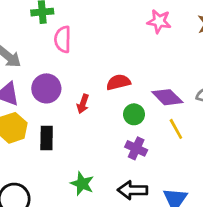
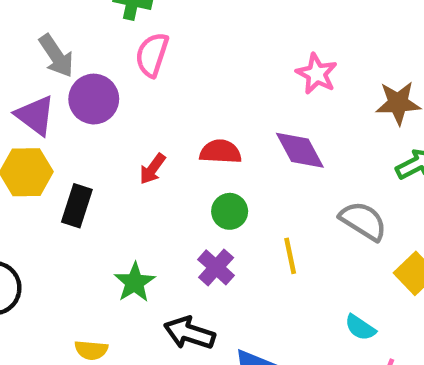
purple circle: (46, 88) -> (94, 99), moved
purple diamond: (167, 97) -> (300, 150), moved
green star: (82, 184) -> (135, 282), moved

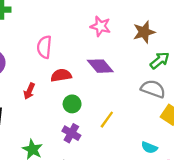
pink semicircle: (152, 55) -> (44, 47), moved
gray semicircle: (363, 221) -> (153, 89), moved
yellow line: (290, 256) -> (107, 120), turned 60

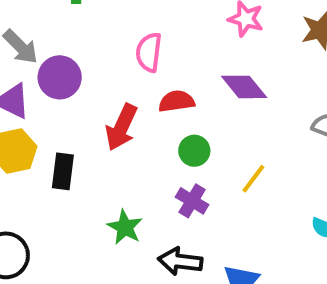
red arrow: (29, 91) -> (121, 127), size x1.6

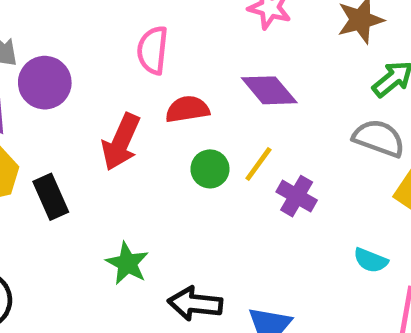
black rectangle: (63, 171) -> (51, 197), turned -30
yellow line: (253, 179) -> (258, 164), moved
purple cross: (192, 201) -> (297, 196), moved

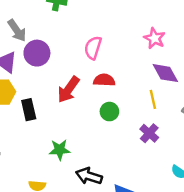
purple diamond: (269, 90) -> (165, 73), moved
yellow line: (258, 164) -> (153, 99), moved, turned -60
green star: (127, 263) -> (60, 150), turned 30

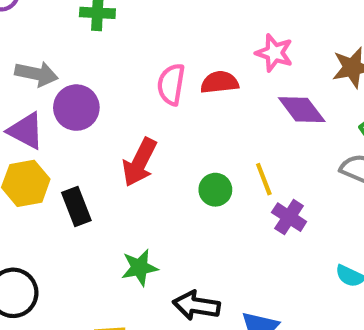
gray arrow: (17, 31) -> (36, 74), turned -35
red semicircle: (104, 80) -> (220, 82), moved
yellow line: (153, 99) -> (264, 179), moved

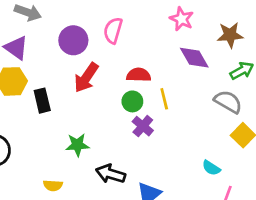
red semicircle: (220, 82) -> (139, 75), moved
purple circle: (76, 108) -> (73, 40), moved
purple cross: (289, 217) -> (143, 126), moved

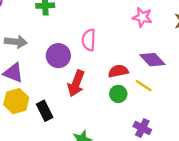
purple diamond: (194, 58) -> (152, 60), moved
yellow line: (164, 99) -> (144, 86), turned -30
purple cross: (143, 126) -> (142, 128), moved

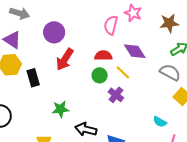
pink semicircle: (89, 40) -> (111, 25), moved
purple cross: (142, 128) -> (116, 95), moved

